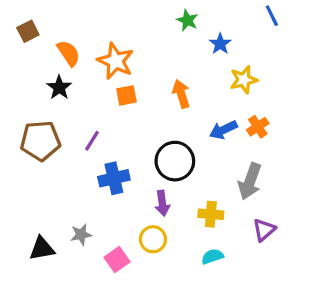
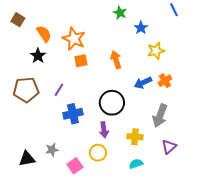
brown square: (28, 31) -> (18, 20), turned -32

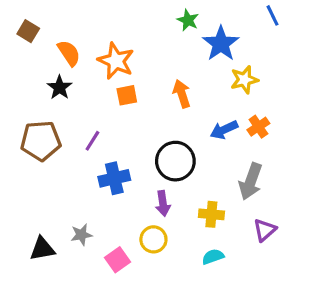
blue star: (141, 28) -> (221, 44), size x1.6

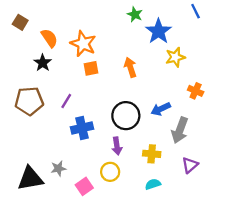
orange cross: (258, 127) -> (196, 91), moved, turned -32
blue arrow: (224, 130) -> (161, 109), moved
black triangle: (42, 249) -> (30, 179), size x1.4

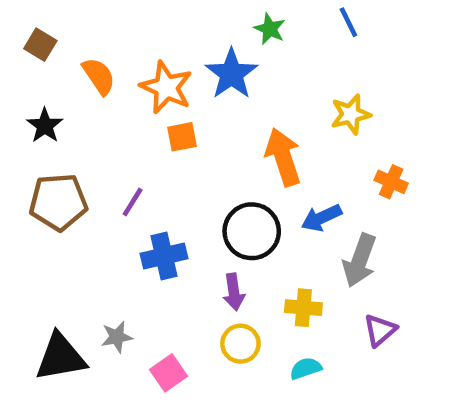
blue line: (196, 11) -> (348, 22), moved
blue star: (158, 31) -> (231, 74), moved
black star: (43, 63) -> (45, 126), moved
orange arrow: (130, 67) -> (283, 157), moved, size x1.4
yellow circle: (110, 172) -> (240, 344), moved

